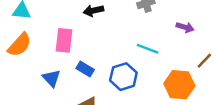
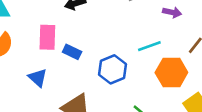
cyan line: (148, 49) -> (149, 46), moved, turned -35
blue rectangle: (85, 69) -> (72, 52), moved

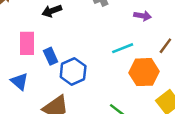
blue rectangle: (72, 52) -> (51, 56), turned 42
blue hexagon: (113, 69) -> (73, 72), moved

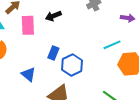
pink rectangle: (27, 43) -> (28, 25), moved
blue rectangle: (51, 56) -> (53, 53), turned 48

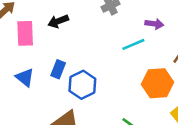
cyan line: (112, 45) -> (133, 44), moved
blue triangle: (28, 74) -> (25, 78), moved

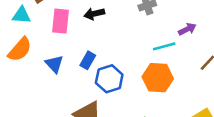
purple arrow: (154, 24) -> (187, 29), turned -42
orange hexagon: (157, 83) -> (158, 78), moved

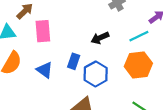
black arrow: (94, 14) -> (100, 38), moved

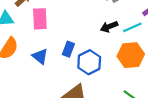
black arrow: (100, 38) -> (109, 27), moved

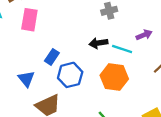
cyan line: (132, 27) -> (122, 49), turned 30
blue triangle: (40, 56) -> (26, 79), moved

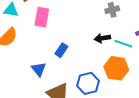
blue hexagon: (70, 75) -> (88, 83), moved

